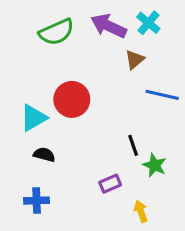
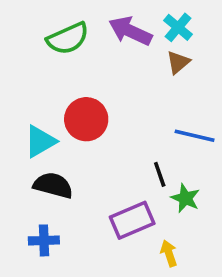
brown triangle: (135, 60) -> (178, 62), moved
blue line: (162, 95) -> (195, 136), moved
black semicircle: (44, 155) -> (53, 185), size x1.5
purple rectangle: (110, 184) -> (132, 220), size x1.6

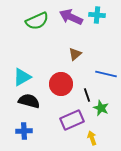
cyan cross: (178, 27) -> (97, 15), turned -35
brown triangle: (178, 62) -> (75, 54), moved
red circle: (86, 119) -> (61, 84), moved

